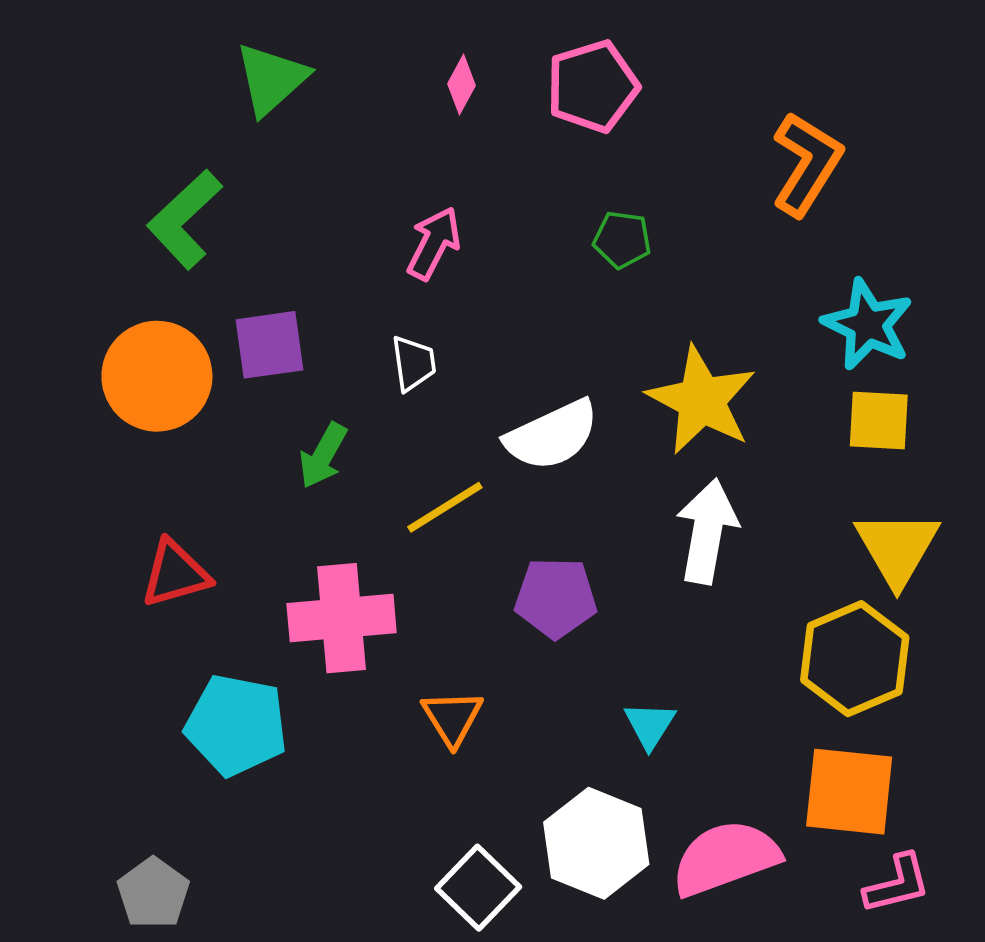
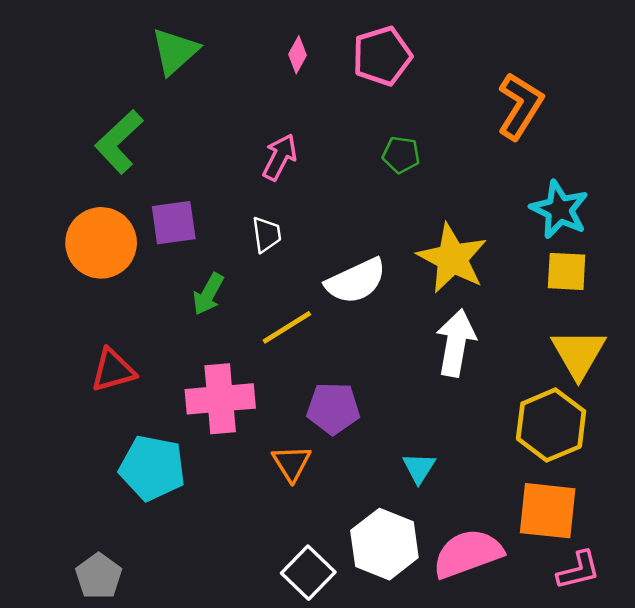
purple pentagon: (556, 598) -> (333, 408), moved

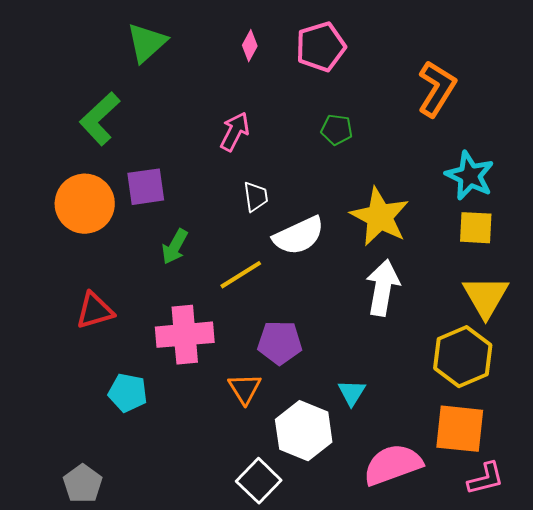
white trapezoid: (267, 235) -> (256, 197), moved
cyan pentagon: (152, 468) -> (128, 393), size x0.7
white hexagon: (384, 544) -> (304, 431), moved

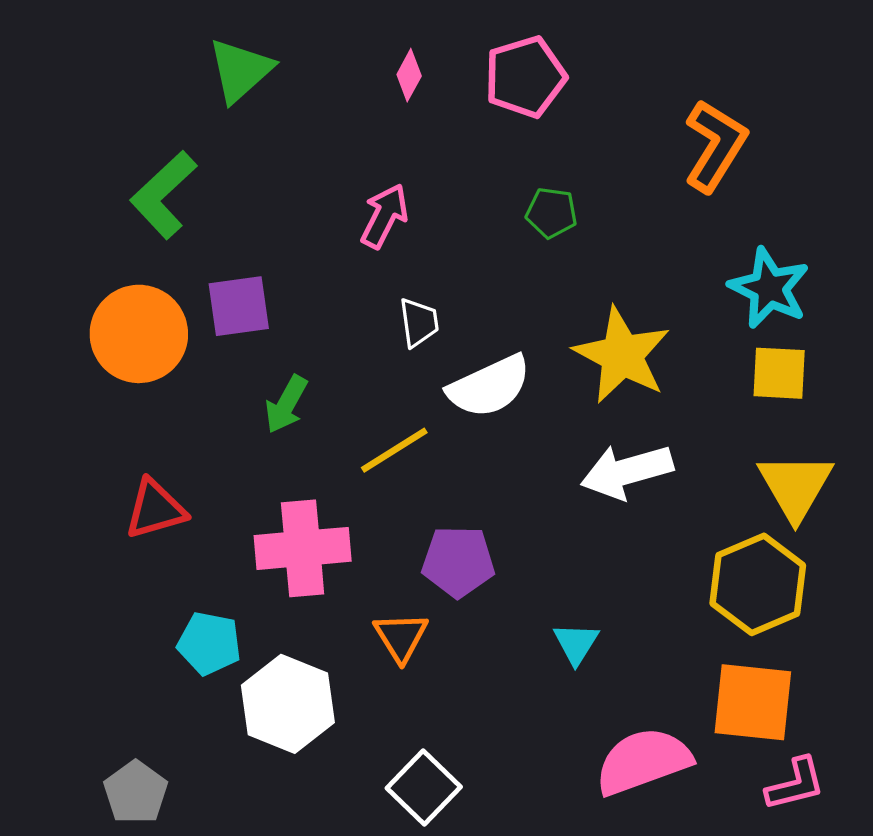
white arrow: (383, 288) -> (627, 471), turned -116
white hexagon: (304, 431) -> (288, 704), moved

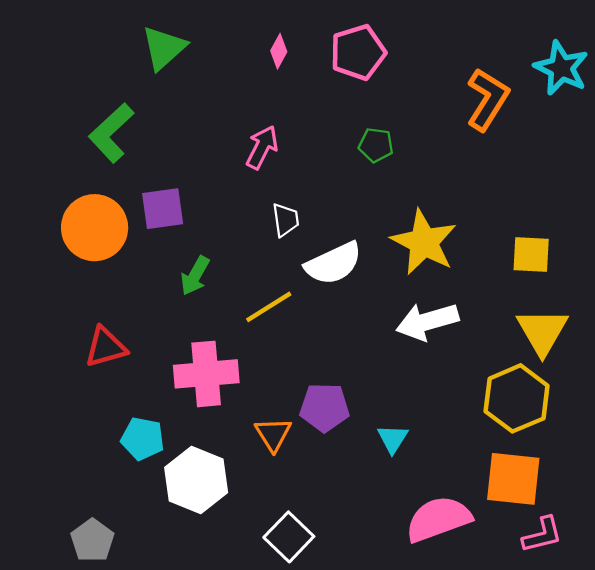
cyan star: (769, 288) -> (561, 68), moved
purple pentagon: (458, 562) -> (325, 407), moved

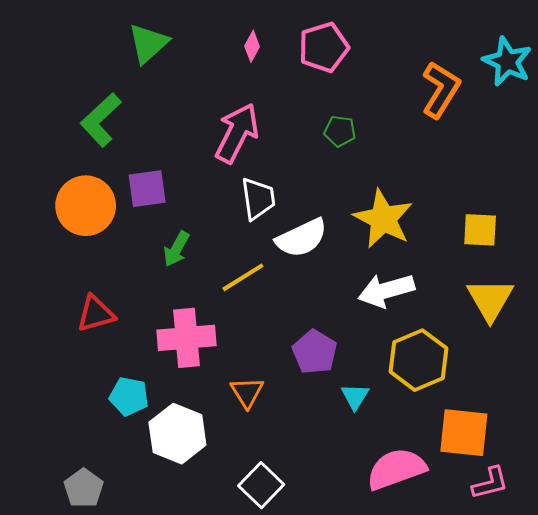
pink arrow: (262, 147) -> (237, 133), size x1.5
white trapezoid: (285, 220) -> (258, 199), size x1.4
yellow hexagon: (517, 398) -> (419, 360), moved
purple pentagon: (325, 407) -> (315, 352), moved, turned 30

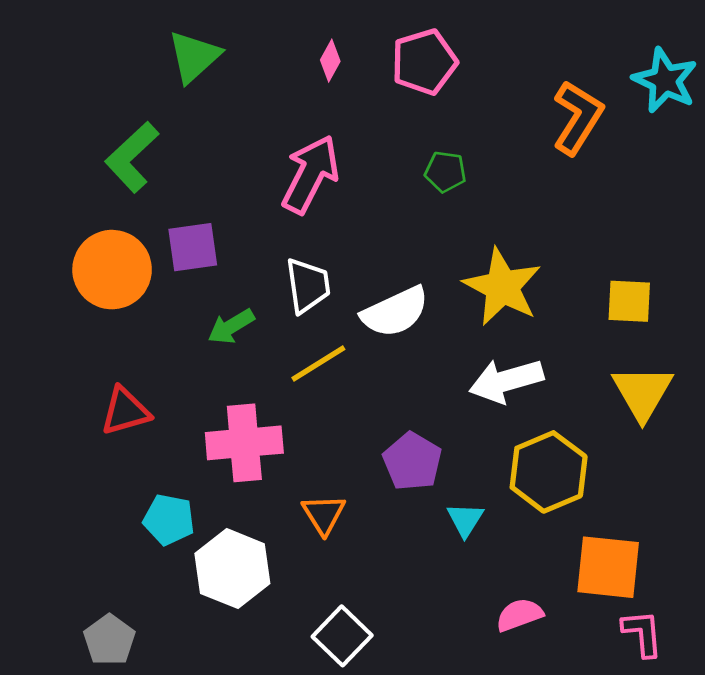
white trapezoid: (258, 199) -> (308, 285), moved
green arrow: (176, 249) -> (231, 326), turned 30
pink semicircle: (396, 469) -> (519, 615), size x0.6
pink L-shape: (490, 483) -> (642, 633), turned -81

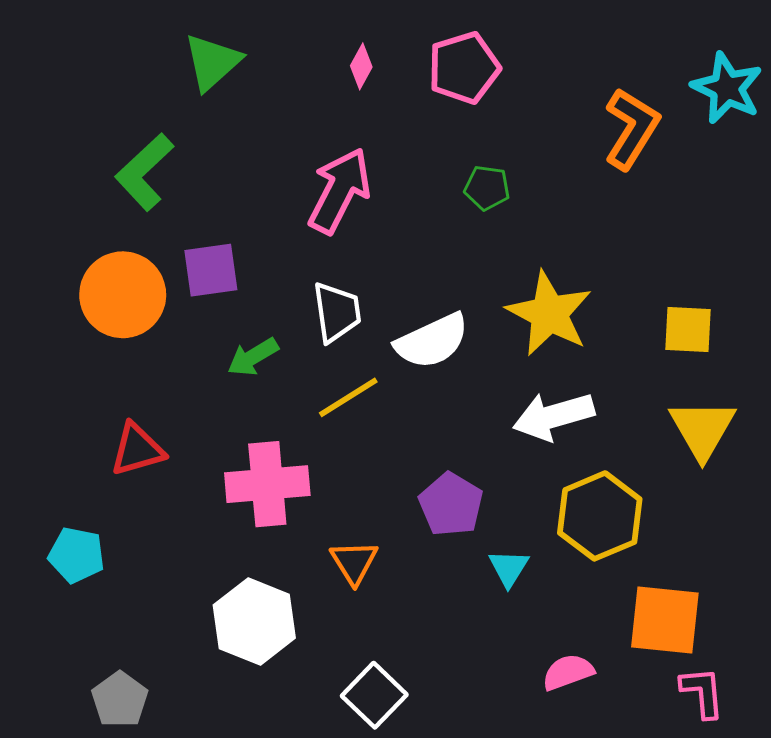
cyan pentagon: (169, 520) -> (76, 555), moved

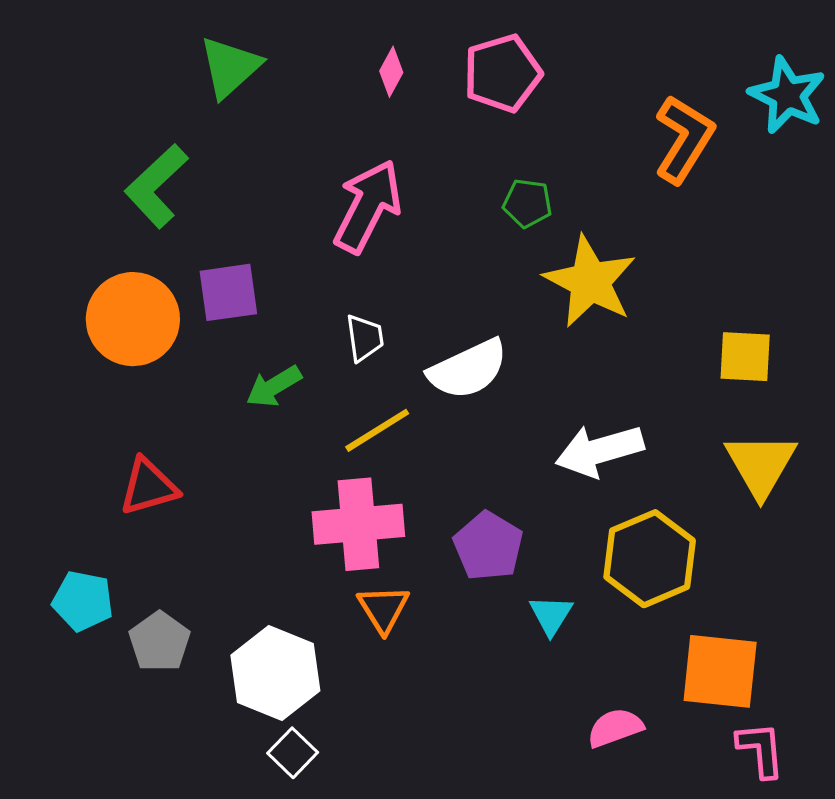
white trapezoid: (337, 312) -> (365, 338), size x0.7
yellow star: (549, 314) -> (590, 282), moved
pink cross: (267, 484) -> (358, 524), moved
white square: (374, 695) -> (293, 753), moved, size x0.7
gray pentagon: (120, 700) -> (160, 642), moved

